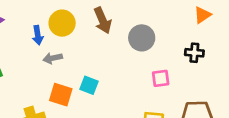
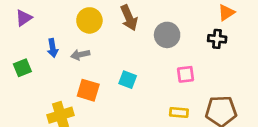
blue arrow: (38, 35) -> (53, 48), moved
black cross: (194, 53) -> (217, 39), moved
cyan square: (89, 85) -> (128, 80), moved

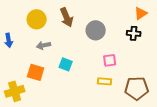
gray arrow: (80, 55) -> (44, 45), moved
yellow rectangle: (179, 113) -> (105, 81), moved

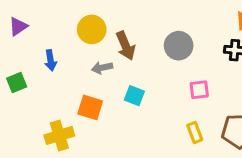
brown arrow: (67, 17) -> (126, 46), moved
yellow rectangle: (105, 81) -> (195, 133), moved, turned 64

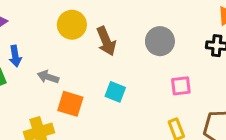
blue arrow: (50, 60) -> (15, 56), moved
gray arrow: (102, 68) -> (48, 77), moved, turned 30

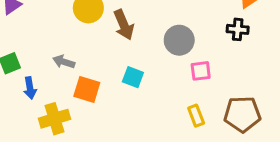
gray circle: (160, 41) -> (179, 40), moved
blue arrow: (15, 56) -> (30, 88), moved

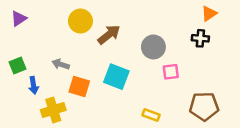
brown arrow: (124, 25) -> (109, 35), turned -105
cyan square: (133, 77) -> (116, 77), size x1.5
yellow rectangle: (196, 116) -> (151, 115), moved, turned -49

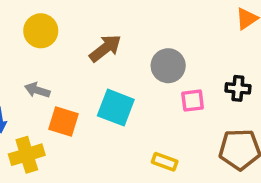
yellow circle: (80, 21) -> (41, 31), moved
black cross: (200, 38) -> (238, 88), moved

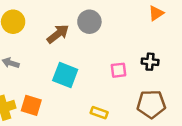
gray circle: (168, 66) -> (89, 22), moved
orange square: (63, 122) -> (31, 105), moved

